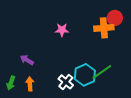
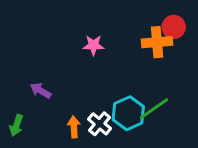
orange arrow: (30, 84) -> (74, 127), moved

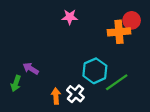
pink star: (93, 45) -> (70, 17), moved
cyan hexagon: (128, 113) -> (95, 71), moved
green arrow: (16, 125) -> (16, 83), moved

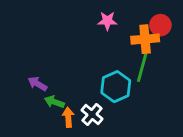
pink star: (70, 17) -> (107, 21), moved
green line: (117, 82) -> (142, 67), moved, turned -40
green arrow: (16, 83) -> (54, 102), moved, turned 91

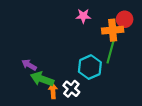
green arrow: (54, 102) -> (42, 79), size x1.5

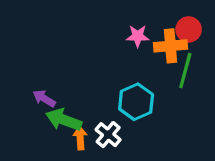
pink star: (83, 16) -> (138, 36), moved
green line: (110, 52) -> (185, 71), moved

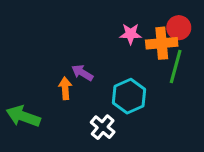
purple arrow: (44, 98) -> (82, 73), moved
green arrow: (64, 120) -> (23, 116), moved
orange arrow: (80, 138) -> (65, 88), moved

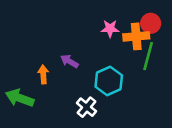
orange arrow: (65, 88) -> (43, 74), moved

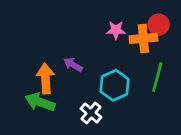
green line: (148, 56) -> (157, 77), moved
orange arrow: (43, 74) -> (45, 78), size x1.5
green arrow: (20, 98) -> (40, 102), moved

